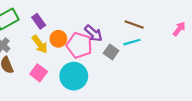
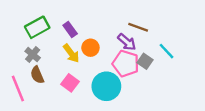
brown line: (134, 24) -> (138, 27), moved
cyan line: (132, 42) -> (167, 51), turned 63
pink pentagon: (79, 45) -> (126, 64), moved

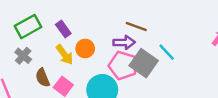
purple arrow: (127, 42) -> (124, 42), turned -42
gray square: (145, 61) -> (144, 63), size x1.6
brown semicircle: (37, 75) -> (43, 78), moved

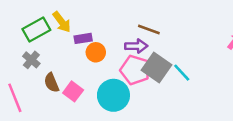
purple rectangle: (63, 29) -> (83, 38), moved, turned -63
cyan line: (167, 52) -> (182, 73), moved
yellow arrow: (65, 55) -> (62, 22), moved

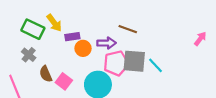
green rectangle: (36, 30) -> (33, 29), turned 55
purple arrow: (136, 46) -> (106, 43), moved
gray square: (156, 67) -> (134, 61), turned -30
pink pentagon: (135, 70) -> (116, 63), turned -30

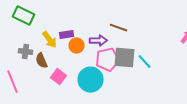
yellow arrow: (54, 23) -> (50, 40), moved
green rectangle: (33, 29) -> (24, 16), moved
gray cross: (29, 55) -> (26, 52), turned -32
brown semicircle: (46, 74) -> (42, 61), moved

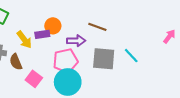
orange circle: (76, 46) -> (53, 26), moved
pink pentagon: (108, 60) -> (66, 61), moved
cyan line: (144, 62) -> (131, 56), moved

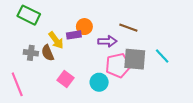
pink pentagon: (66, 61) -> (118, 65), moved
brown semicircle: (16, 62) -> (48, 53), moved
cyan circle: (68, 82) -> (99, 82), size x0.7

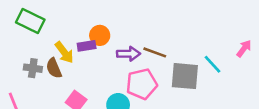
brown line: (128, 28) -> (155, 52), moved
cyan line: (162, 56) -> (212, 64), moved
gray square: (135, 59) -> (185, 76), moved

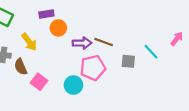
purple rectangle: (87, 46) -> (46, 14), moved
brown semicircle: (54, 68) -> (21, 67), moved
gray square: (185, 76) -> (128, 61), size x0.6

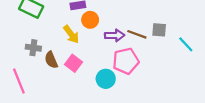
yellow arrow: (29, 42) -> (71, 34), moved
gray square: (128, 61) -> (159, 30), moved
pink square: (39, 82) -> (73, 63), moved

